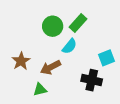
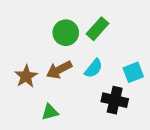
cyan semicircle: (70, 46) -> (94, 68), moved
brown arrow: (50, 67) -> (59, 70), moved

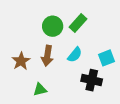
brown arrow: (59, 70) -> (47, 56), turned -54

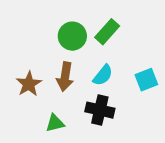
black cross: (92, 80) -> (100, 110), moved

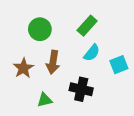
green circle: (72, 36) -> (40, 29), moved
cyan semicircle: (103, 75) -> (92, 53), moved

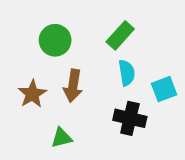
cyan semicircle: (92, 53) -> (127, 73), turned -48
black cross: (81, 89) -> (130, 118), moved

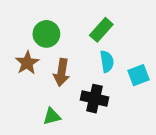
brown star: (32, 94) -> (27, 63), moved
black cross: (130, 118) -> (94, 99), moved

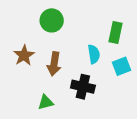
green rectangle: (101, 30) -> (115, 33), moved, turned -30
green circle: (46, 34) -> (52, 20), moved

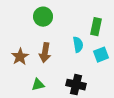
brown star: (24, 55) -> (20, 57), moved
black cross: (83, 87) -> (76, 85), moved

